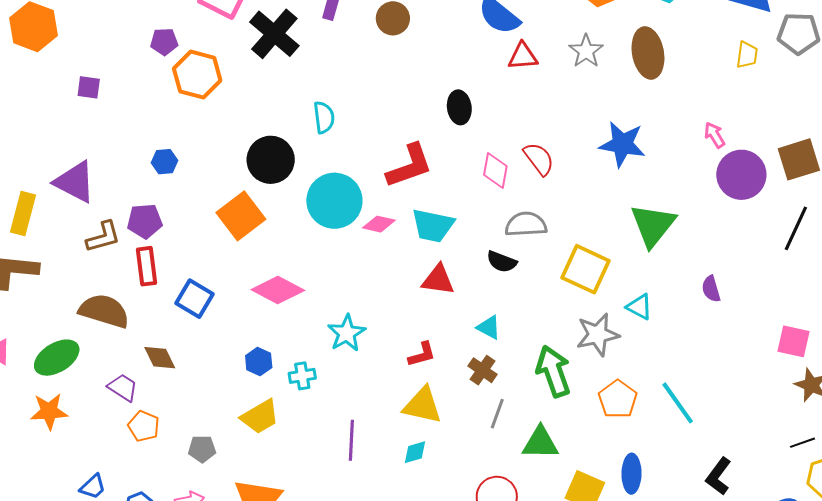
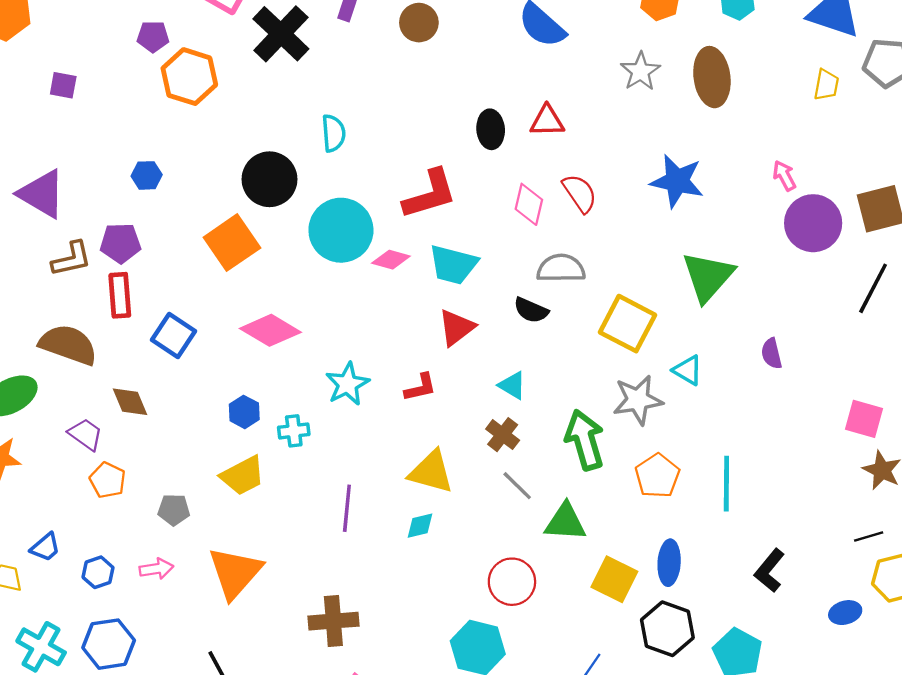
red triangle: (523, 56) -> (547, 121), moved
red triangle: (438, 280) -> (456, 328), turned -48
red L-shape: (422, 354) -> (420, 387), moved
cyan line: (678, 403) -> (726, 484), turned 33
gray line: (497, 414) -> (517, 486), turned -68

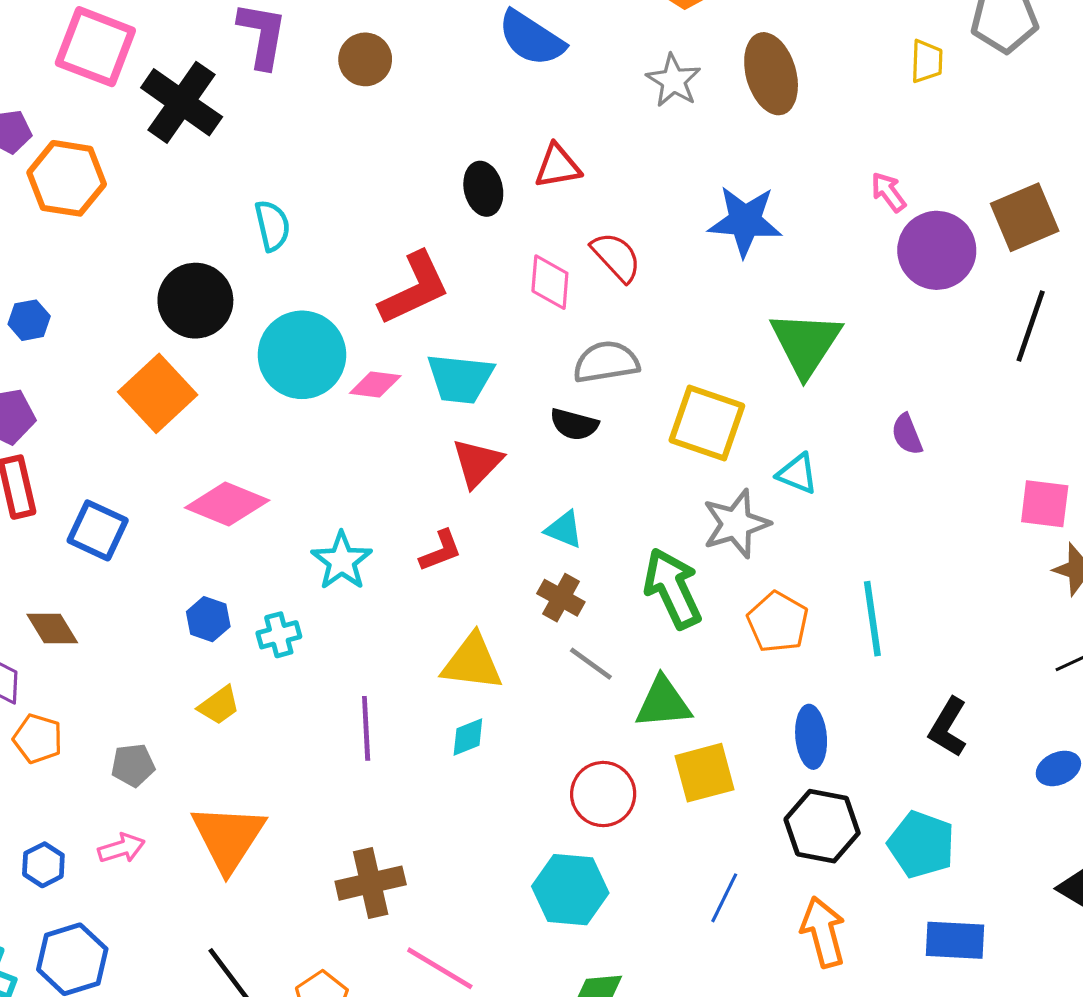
yellow trapezoid: (243, 476) -> (219, 705), size x0.7
yellow square: (614, 579) -> (704, 773), moved, turned -33

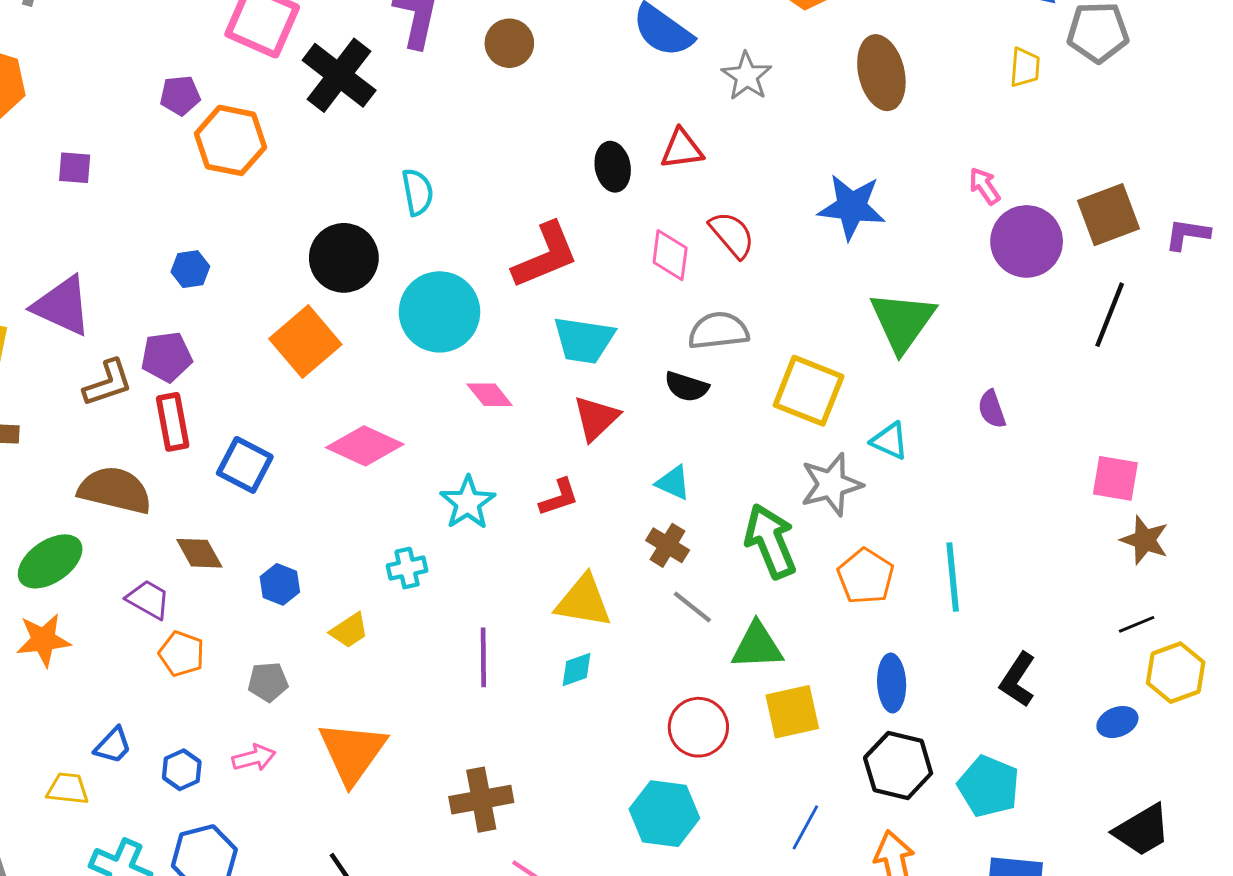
gray star: (673, 81) -> (747, 76), moved
pink diamond: (375, 385) -> (490, 395), moved, turned 42
blue hexagon: (208, 619) -> (280, 584), moved

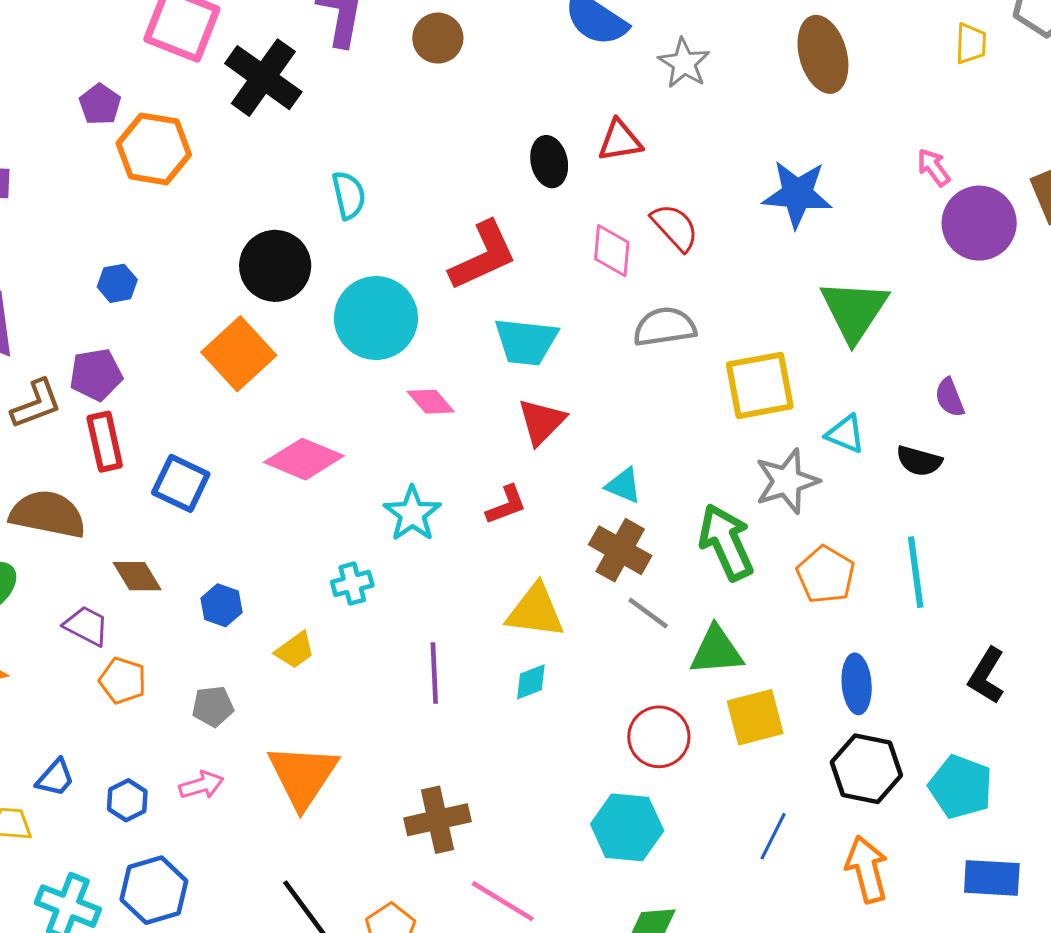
purple pentagon: (180, 95) -> (100, 104), turned -30
black semicircle: (687, 387) -> (919, 461), moved
yellow square: (809, 391) -> (760, 385), turned -30
brown cross: (668, 545) -> (620, 550), size x1.4

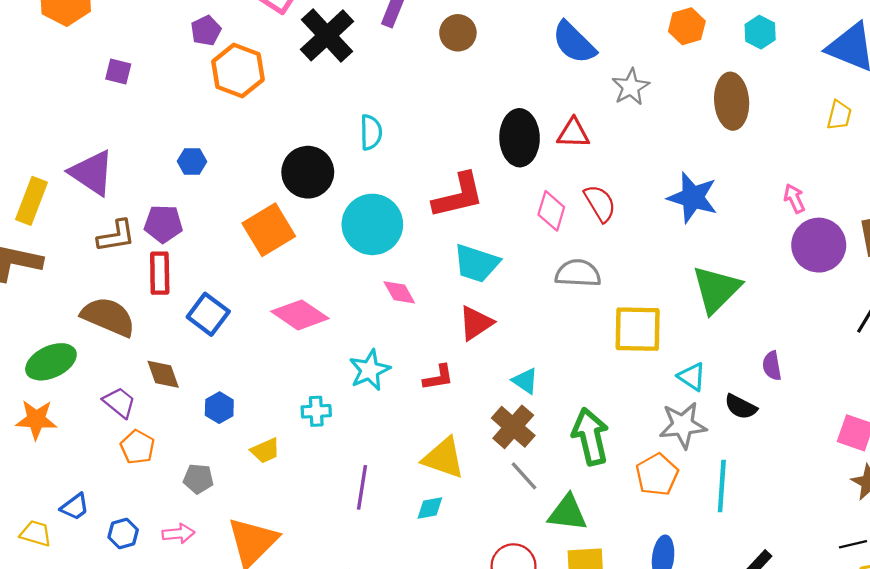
black ellipse: (549, 162) -> (520, 138), size x1.5
gray star: (787, 481) -> (683, 425), moved

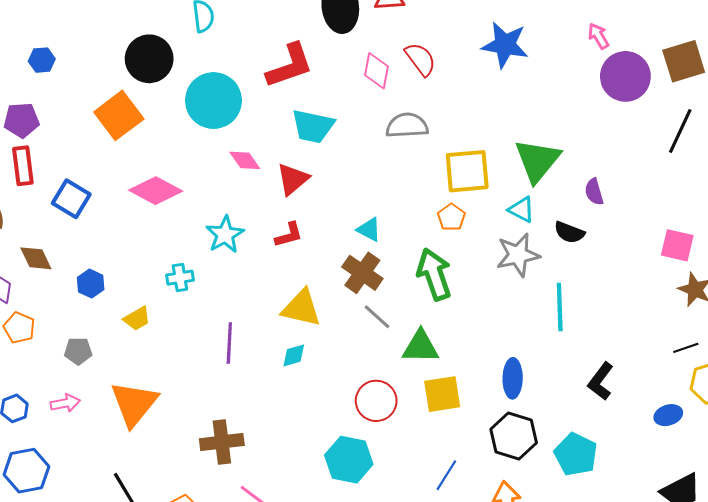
green triangle: (716, 289) -> (537, 160), moved
red triangle: (476, 323) -> (293, 179), moved
orange pentagon: (657, 475) -> (451, 217), moved, size x0.7

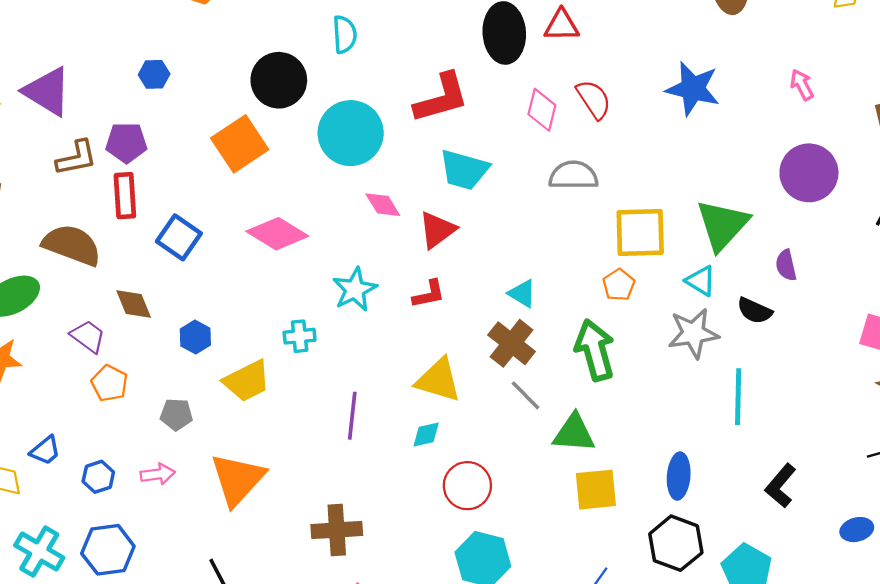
purple circle: (625, 76) -> (809, 173), moved
yellow trapezoid: (137, 319) -> (247, 381), size x1.5
red circle: (376, 401) -> (467, 486), moved

